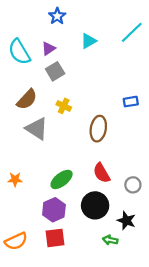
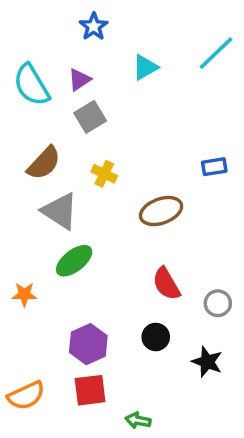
brown ellipse: (98, 129) -> (161, 211), turned 60
green ellipse: (62, 179) -> (74, 261), moved
black circle: (95, 205) -> (156, 337), size x0.6
green arrow: (110, 240) -> (138, 420), moved

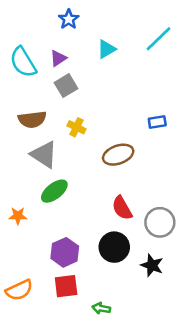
brown semicircle: (44, 163) -> (32, 119), turned 40
gray circle: (218, 303) -> (160, 222), size x1.5
black circle: (156, 337) -> (114, 247), size x1.5

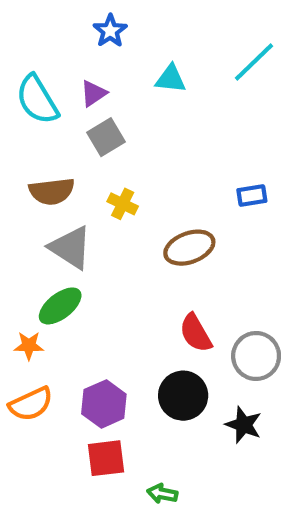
cyan triangle: (106, 49) -> (171, 79), turned 36
green ellipse: (54, 191) -> (60, 306), moved
orange semicircle: (19, 290) -> (31, 404), moved

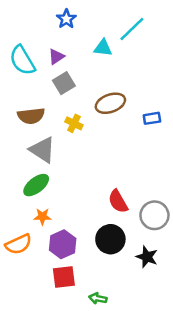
cyan line: (254, 62) -> (132, 29), moved
brown ellipse: (189, 248) -> (110, 103), moved
orange star: (29, 346) -> (42, 217), moved

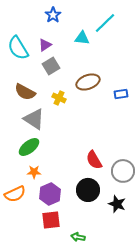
brown semicircle: (31, 116) -> (25, 92), turned 35

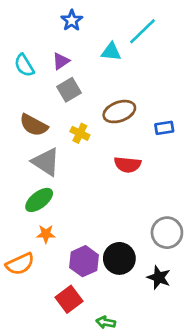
cyan semicircle: (18, 48) -> (24, 65), size x0.7
red semicircle: (94, 160) -> (128, 165), moved, turned -54
purple hexagon: (50, 194) -> (84, 261), moved
red square: (51, 220) -> (69, 299), turned -30

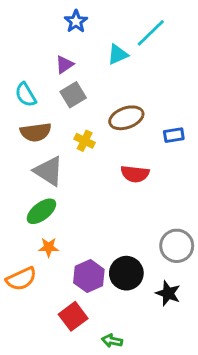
cyan triangle: (111, 52) -> (118, 54), turned -30
cyan semicircle: (24, 65) -> (26, 95), moved
brown semicircle: (34, 125) -> (36, 132), turned -36

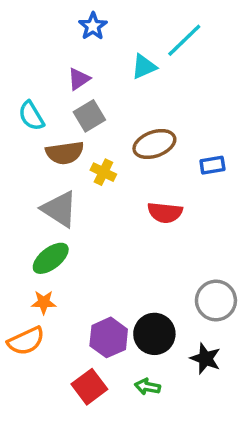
brown semicircle: (36, 132) -> (65, 153), moved
orange star: (49, 247) -> (44, 302), moved
green arrow: (112, 341) -> (147, 387), moved

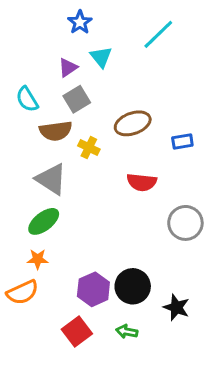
cyan triangle: (144, 67) -> (101, 57), moved, turned -45
gray circle: (216, 301) -> (185, 223), moved

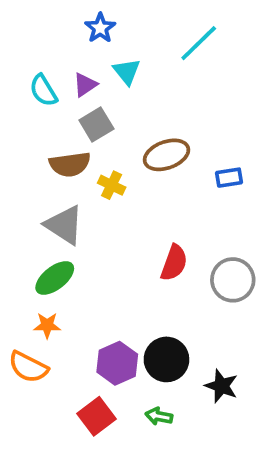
cyan semicircle: (27, 99) -> (43, 90), moved
red semicircle: (142, 182) -> (174, 263), moved, turned -76
orange semicircle: (23, 292) -> (28, 367), turned 52

